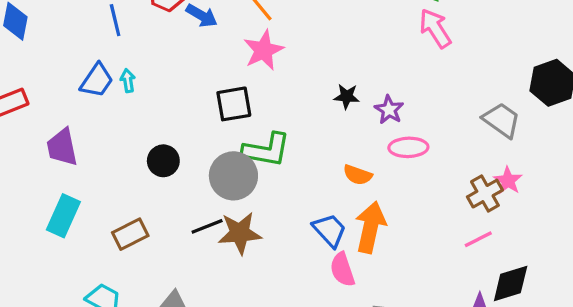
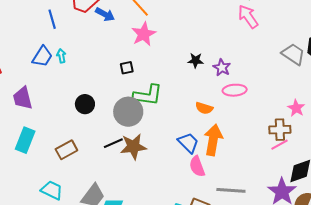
black square: (234, 104) -> (127, 68), size x0.6
gray trapezoid: (502, 120) -> (293, 54), moved
brown cross: (485, 194) -> (280, 130), moved, turned 30

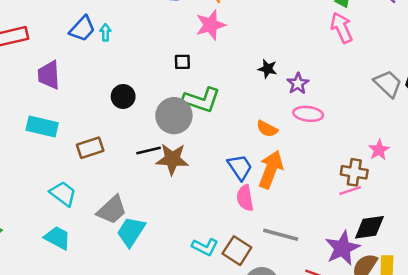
cyan rectangle: (25, 140) -> (42, 127), turned 70

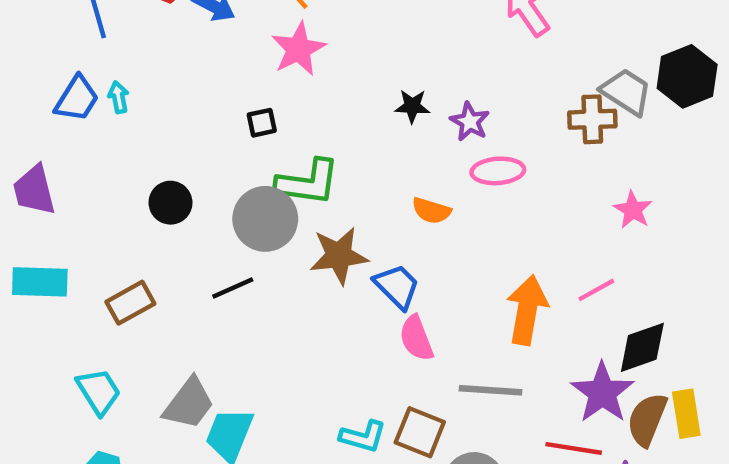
brown star: (172, 159) -> (339, 256), moved
orange arrow: (271, 169) -> (527, 310), moved
brown cross: (354, 172) -> (592, 119), moved
cyan trapezoid: (63, 194) -> (99, 391), turned 32

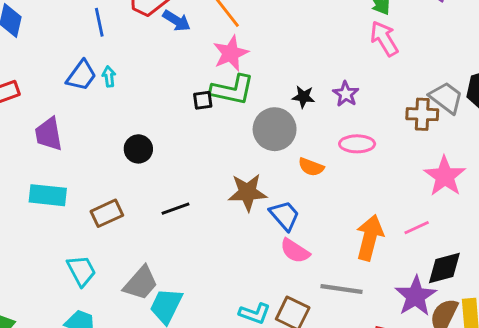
purple star: (470, 122) -> (346, 94), moved
green L-shape: (308, 182) -> (232, 90), moved
pink star: (633, 210) -> (445, 176), size x1.6
gray circle: (265, 219) -> (275, 129), moved
pink semicircle: (416, 338) -> (295, 251), turned -40

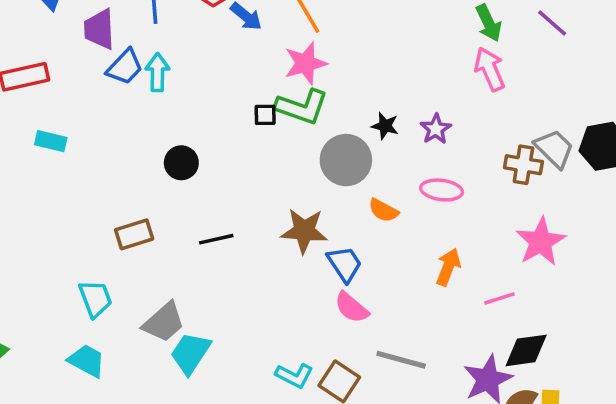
cyan arrow: (109, 76) -> (157, 72), size x1.5
purple trapezoid: (49, 134) -> (99, 29), moved
cyan rectangle: (48, 195) -> (51, 141), moved, size x0.7
orange arrow: (370, 238) -> (448, 267), moved, size x0.7

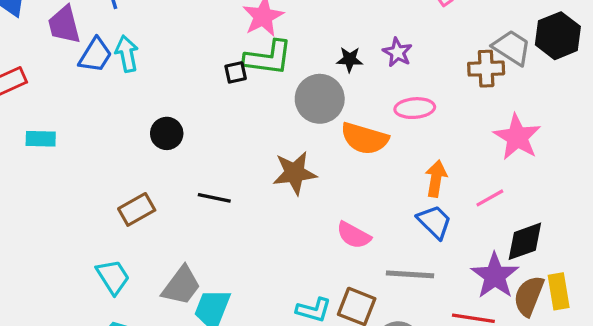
orange semicircle: (383, 210) -> (365, 138), size x1.6
black line: (216, 239) -> (214, 198), turned 36
blue trapezoid: (345, 264) -> (434, 222), moved

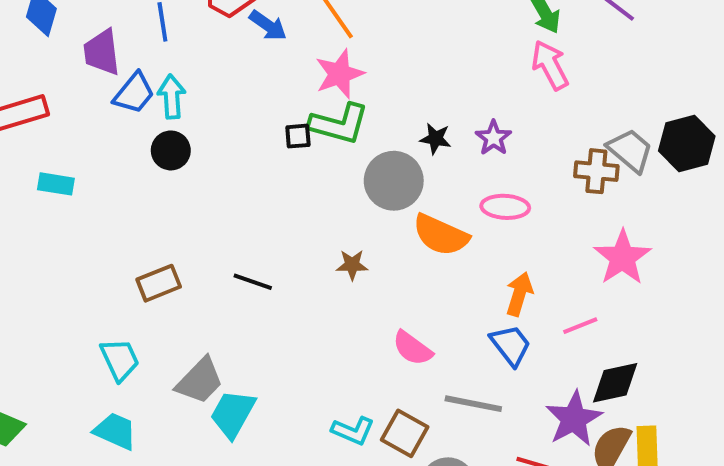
black circle: (167, 133) -> (171, 150), moved
brown star: (295, 173) -> (352, 265), size x0.6

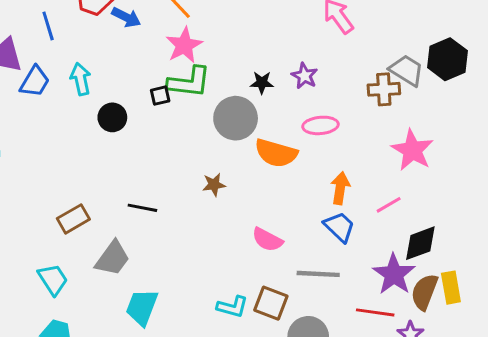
cyan arrow: (172, 97) -> (81, 79), moved
black circle: (171, 150) -> (112, 117), moved
gray trapezoid: (200, 381) -> (113, 258), moved

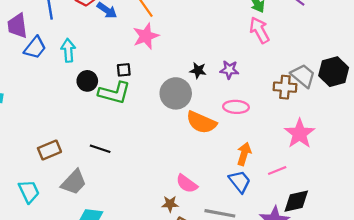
purple star: (304, 76) -> (229, 70), turned -30
green L-shape: (189, 82) -> (114, 93), moved
brown star: (214, 185) -> (170, 204), moved

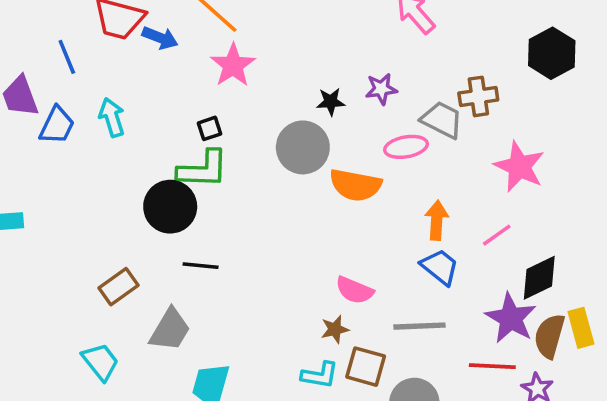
gray trapezoid: (303, 76) -> (442, 120), moved
black circle: (87, 81) -> (170, 207), moved, size x1.5

